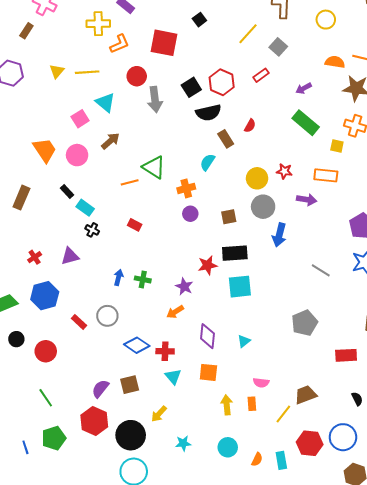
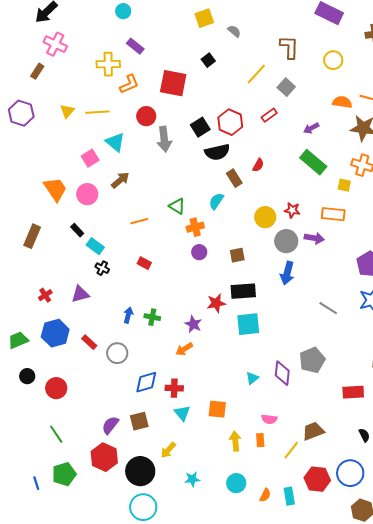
green triangle: (154, 167) -> (177, 206), moved, size x0.7
gray circle: (263, 207) -> (286, 241), moved
red rectangle: (79, 322) -> (89, 342), moved
purple diamond: (207, 336) -> (282, 373), moved
blue diamond: (137, 345) -> (146, 382), turned -50

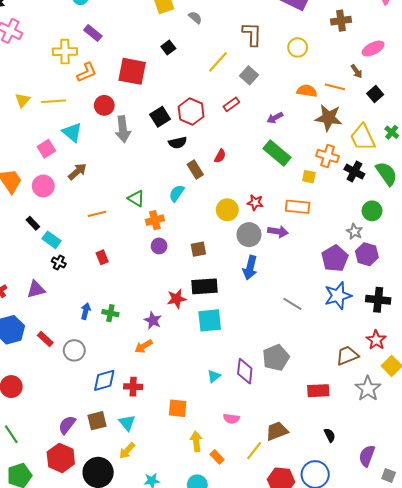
black semicircle: (217, 152) -> (178, 143), size x0.7
red rectangle: (144, 263) -> (102, 257), turned 40
cyan triangle: (182, 413) -> (127, 423), moved
orange rectangle: (260, 440) -> (217, 457), moved, turned -40

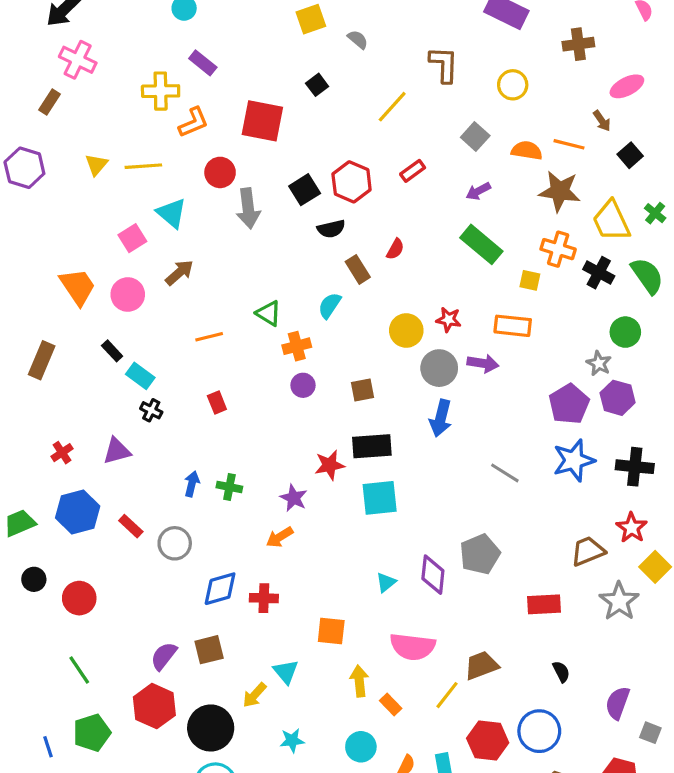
gray square: (249, 75) -> (475, 136), moved
pink semicircle: (231, 419) -> (413, 647), size x1.8
cyan triangle: (127, 423) -> (286, 672), moved

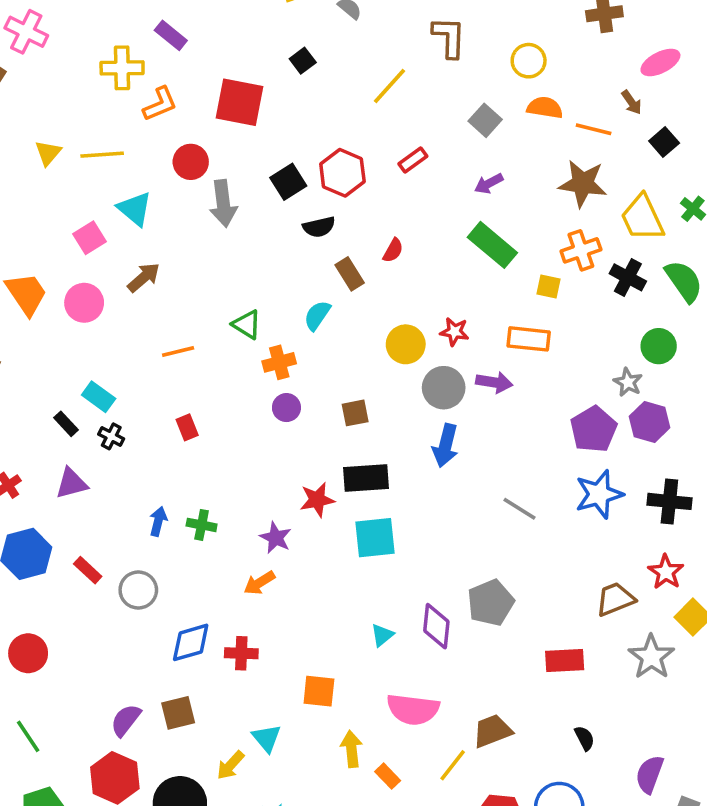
orange semicircle: (527, 151) -> (545, 108), moved
orange cross: (558, 249) -> (581, 250), turned -36
black rectangle: (112, 351) -> (66, 424), moved

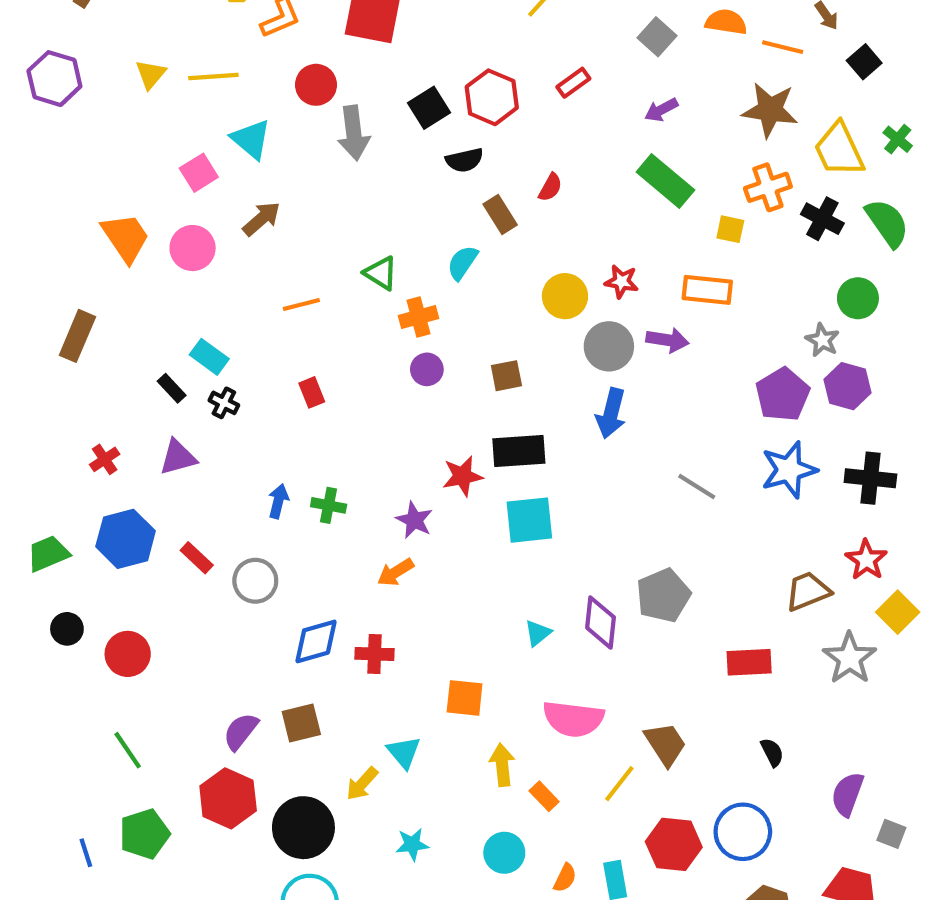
brown trapezoid: (492, 731) -> (665, 744), turned 78

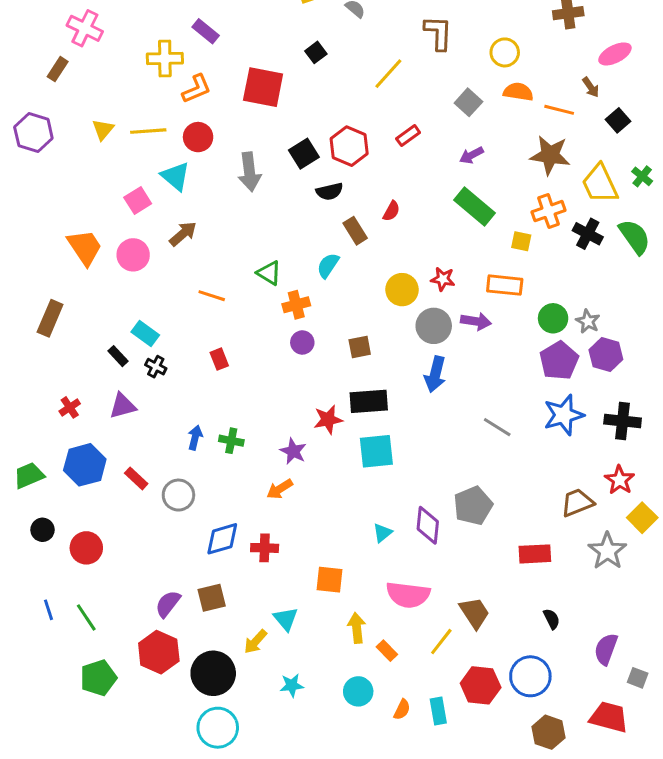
red circle: (316, 85) -> (198, 137), moved
green circle: (858, 298) -> (553, 318), moved
orange line: (301, 305) -> (212, 296), turned 32
blue line: (86, 853) -> (49, 610), moved

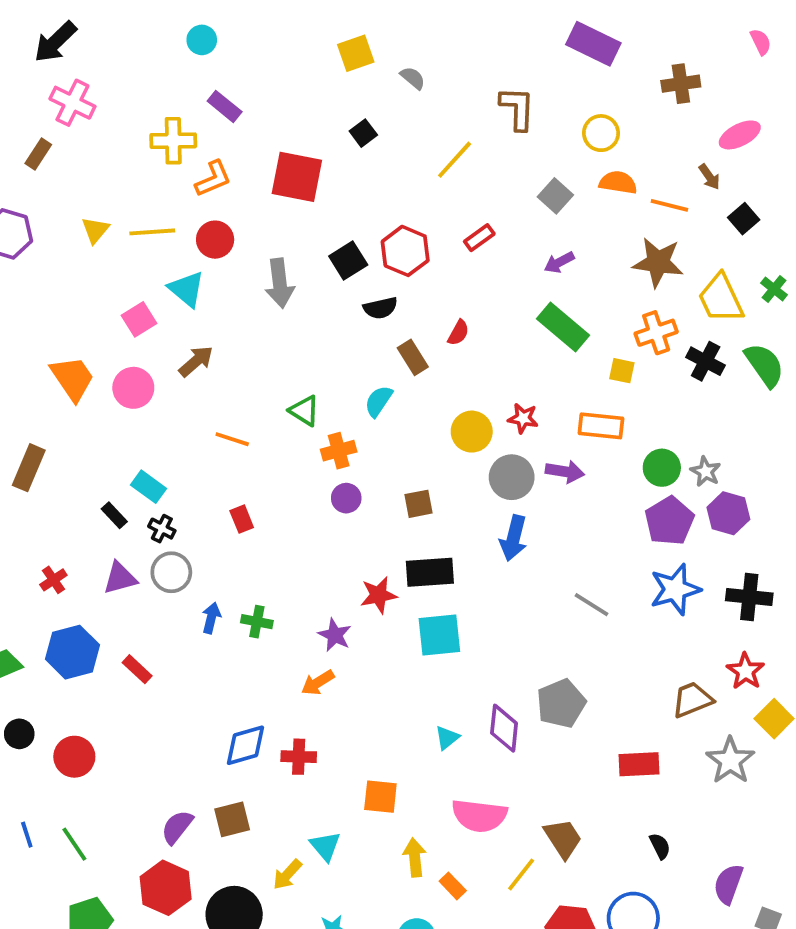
gray circle: (178, 495) -> (171, 572), moved

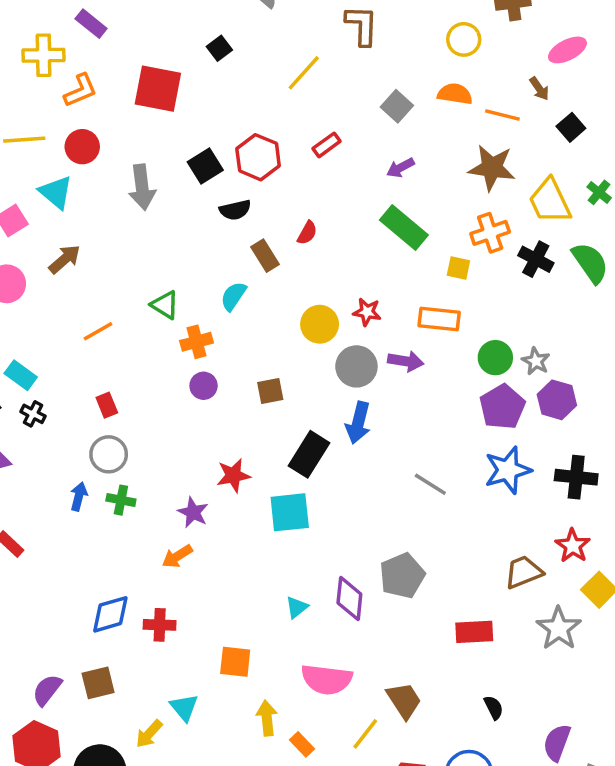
yellow circle: (601, 133) -> (464, 39), moved
orange line: (232, 439) -> (98, 331), turned -48
gray circle: (171, 572) -> (109, 454), moved
black rectangle: (430, 572) -> (309, 454), moved, turned -54

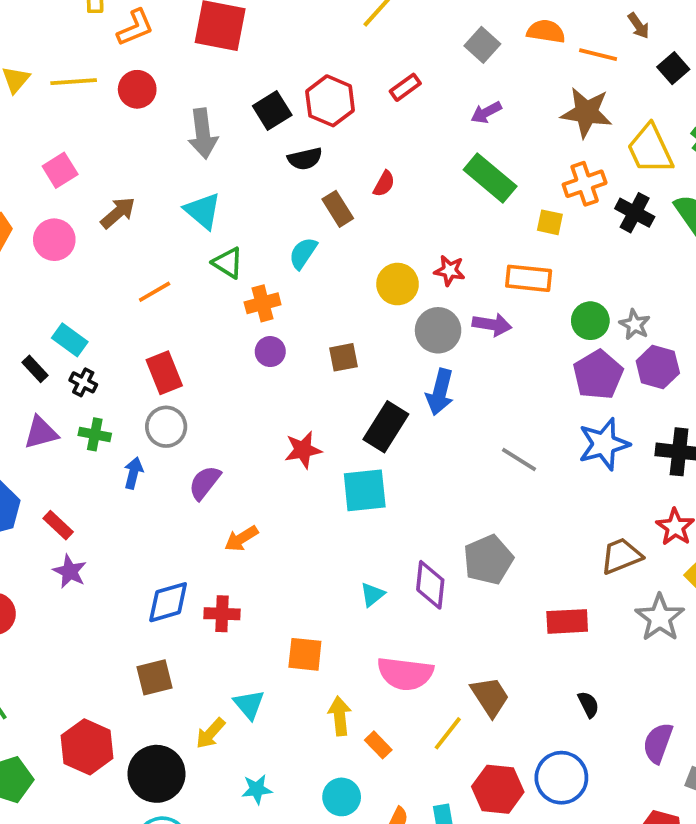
cyan triangle: (56, 192) -> (203, 211), moved
red rectangle: (107, 405) -> (164, 373), size x1.5
green cross: (121, 500) -> (95, 434), moved
purple star: (193, 512) -> (70, 571), moved
purple semicircle: (47, 690) -> (205, 483), moved

